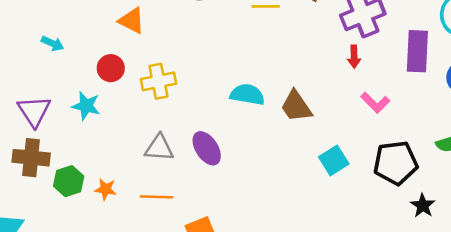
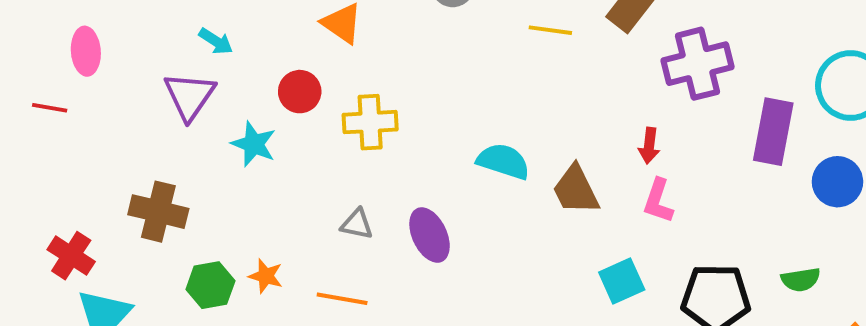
red arrow: (354, 57) -> (649, 146), moved
pink L-shape: (375, 103) -> (658, 201), moved, turned 56
purple triangle: (34, 111) -> (189, 96), moved
gray triangle: (159, 148) -> (357, 224), size x0.7
green hexagon: (69, 181) -> (210, 285), moved

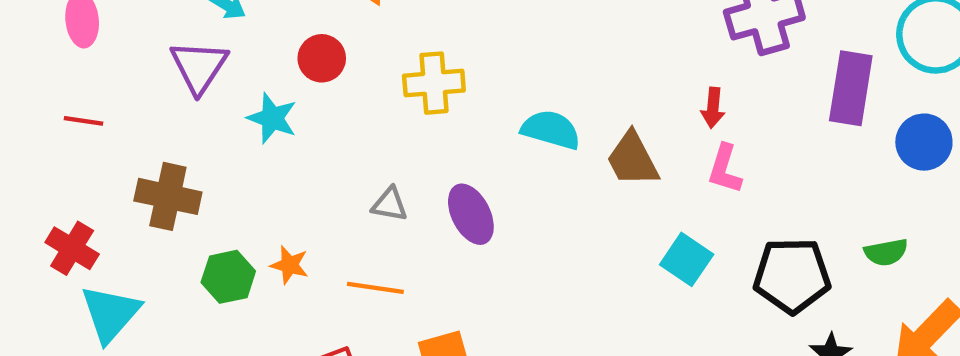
red line: (50, 108) -> (84, 121), moved
yellow cross: (370, 122) -> (434, 83), moved
cyan square: (622, 281) -> (687, 259), turned -30

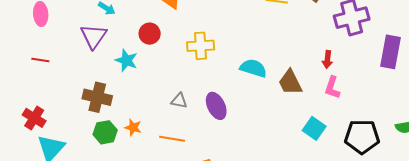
brown cross: (168, 196) -> (97, 97), moved

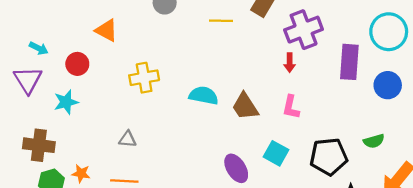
red circle: (150, 34) -> (77, 64), moved
red arrow: (327, 59) -> (290, 63), moved
cyan star: (126, 60) -> (66, 102), turned -30
purple ellipse: (216, 106) -> (236, 168), moved

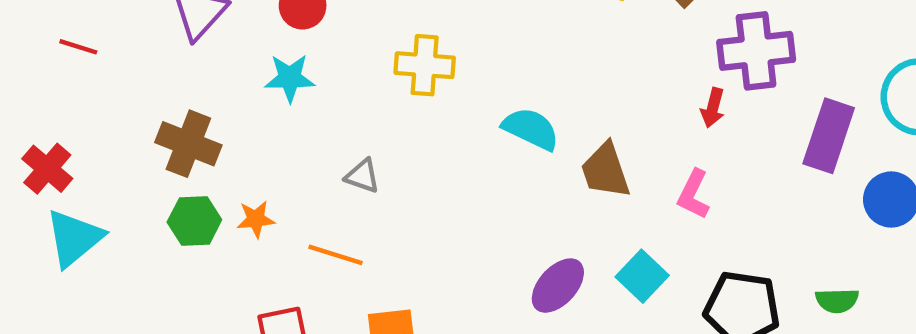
cyan star: (66, 102) -> (290, 78), moved
purple ellipse: (236, 168) -> (558, 286), turned 60
orange star: (81, 173) -> (256, 219), turned -30

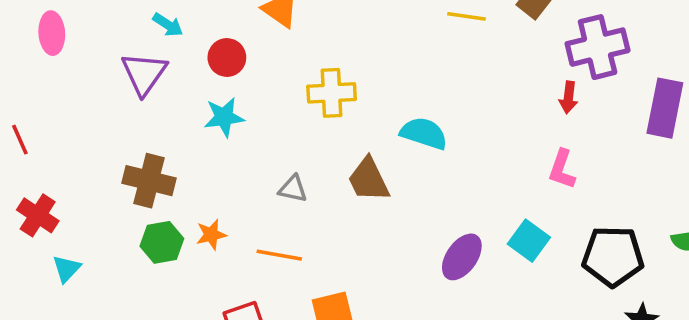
red line: (78, 47) -> (20, 140), moved, turned 56
brown trapezoid: (605, 170) -> (369, 180), moved
cyan triangle: (74, 238) -> (67, 269), size x0.6

